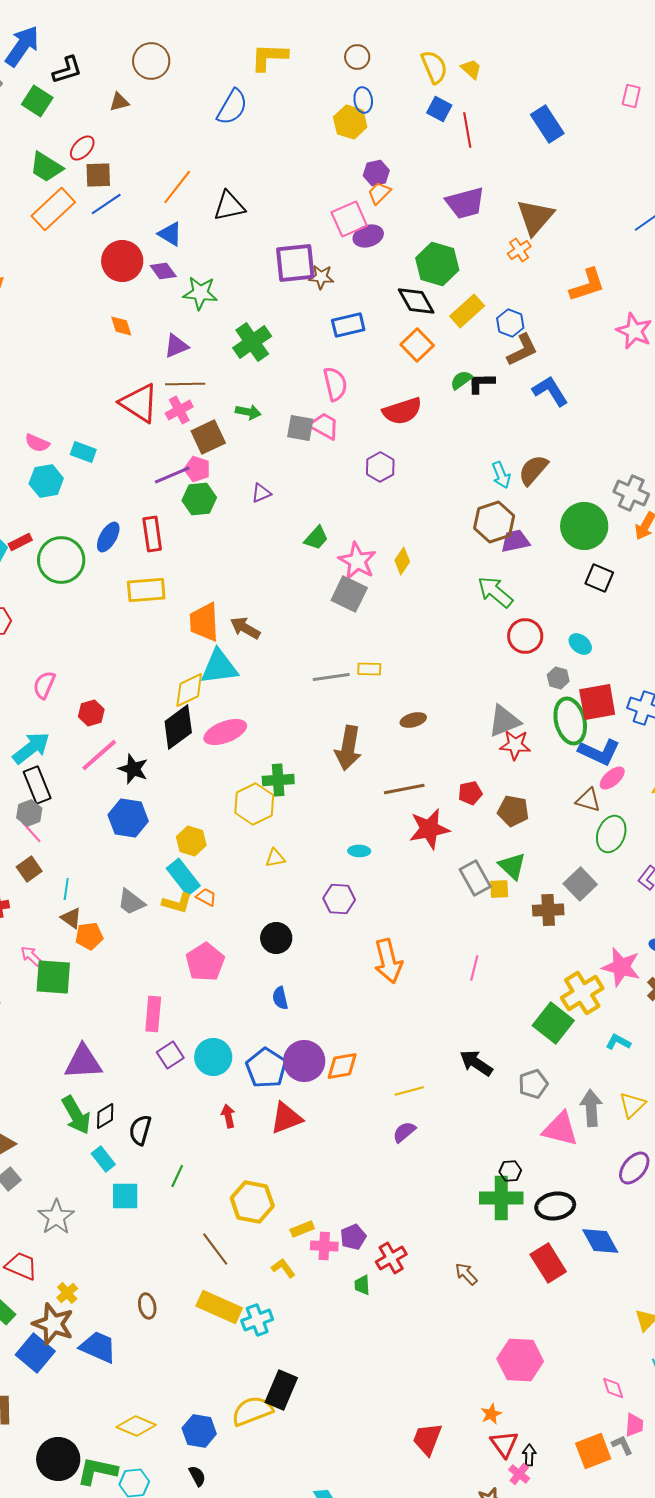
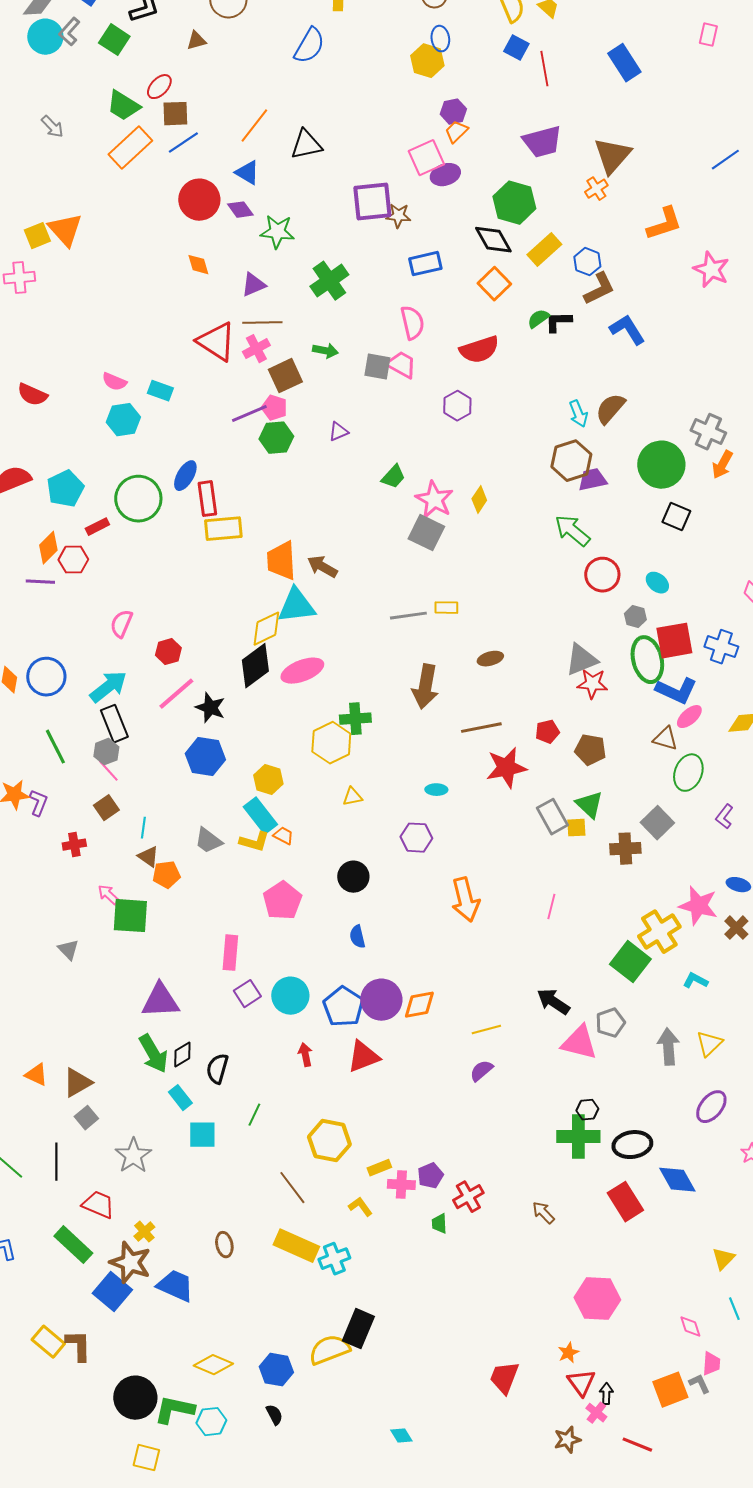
red rectangle: (152, 534) -> (207, 499), moved
red rectangle: (20, 542) -> (97, 527), moved
pink triangle: (560, 1129) -> (579, 1043), moved

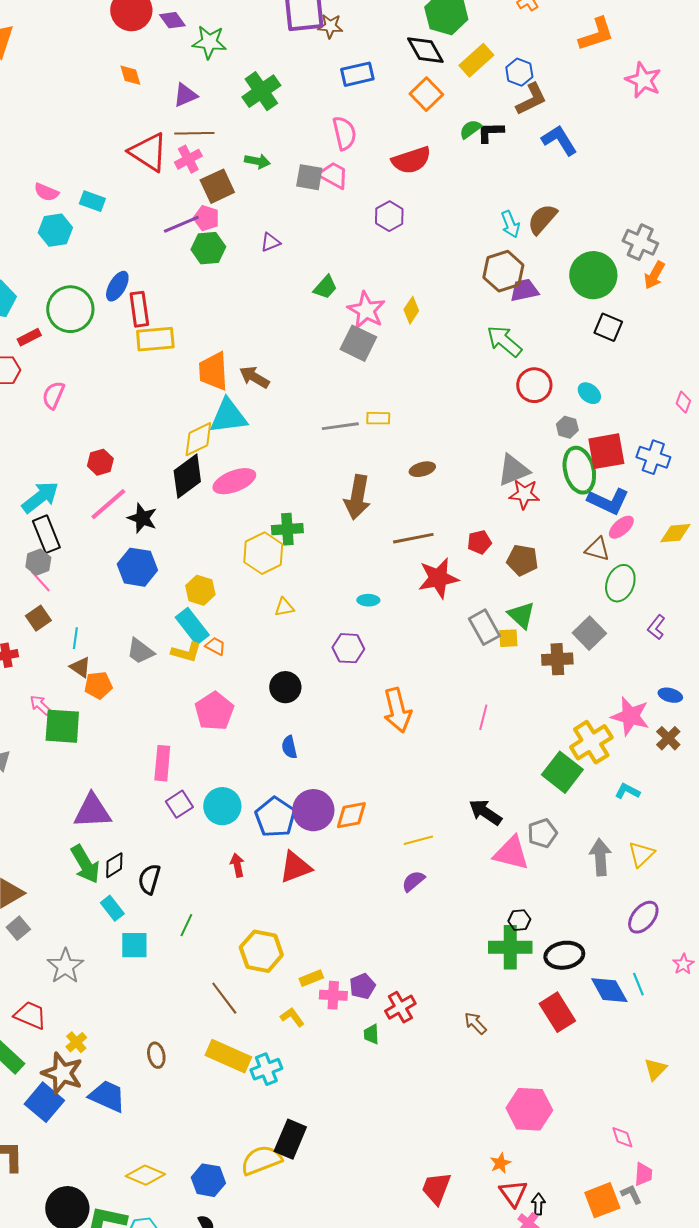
pink semicircle: (121, 624) -> (53, 395), moved
cyan line: (734, 1309) -> (638, 984), moved

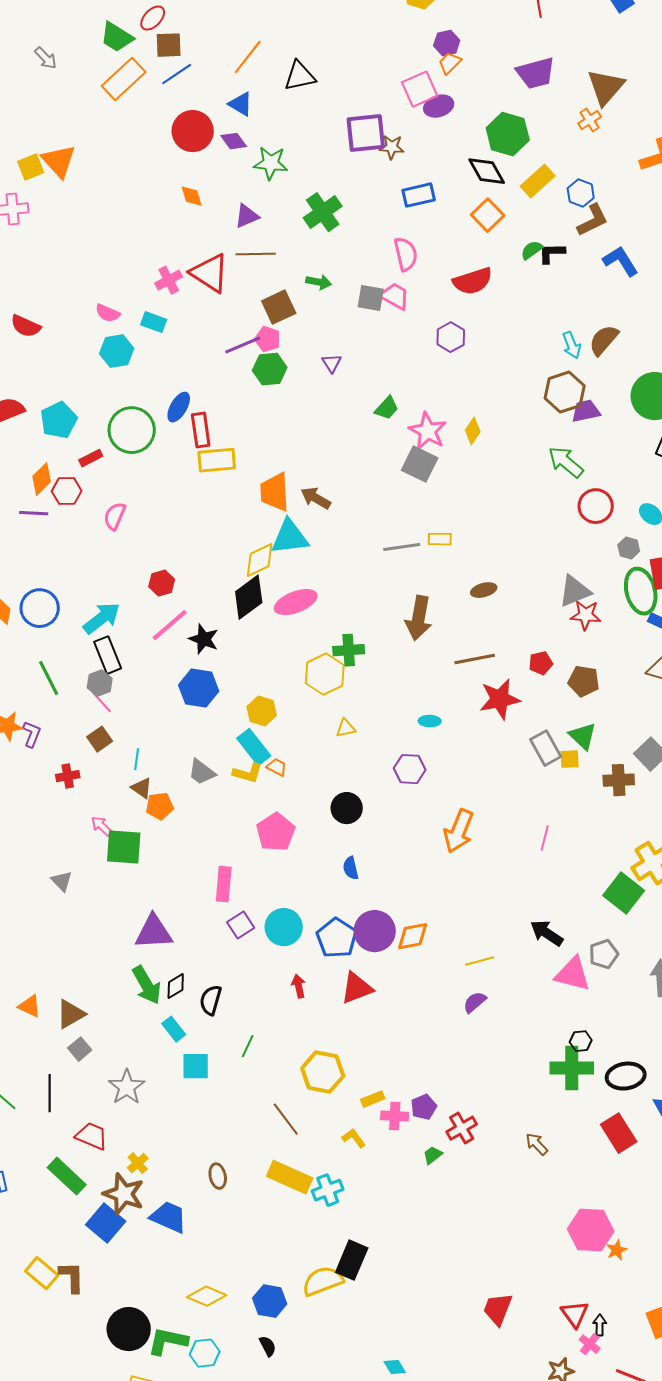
pink cross: (188, 159) -> (169, 280), moved
purple triangle: (270, 242) -> (332, 363), turned -40
orange arrow: (397, 710) -> (459, 831), turned 36
green trapezoid: (371, 1034) -> (433, 1155), turned 55
orange star: (500, 1163) -> (617, 1250), moved

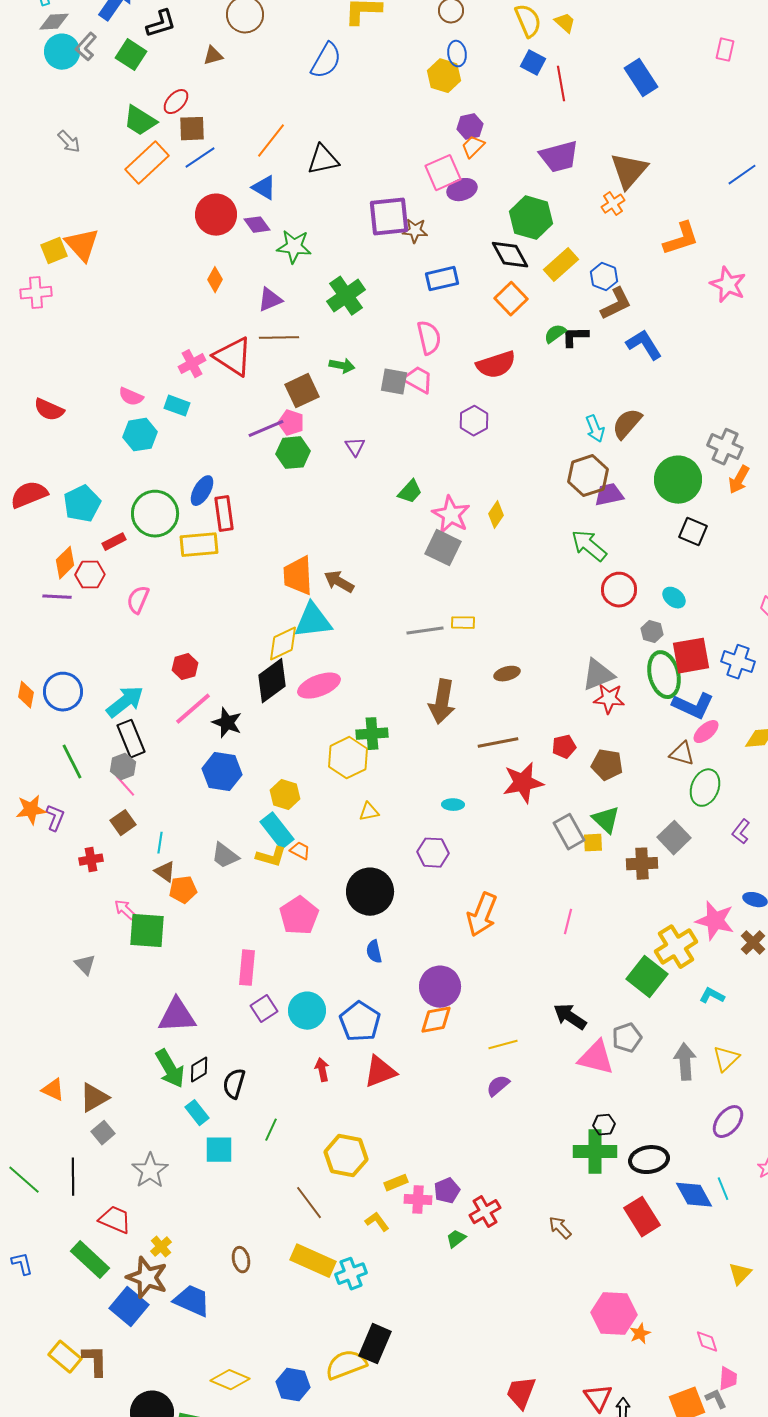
orange diamond: (192, 196) -> (215, 280), turned 45
yellow rectangle: (217, 460) -> (199, 545), moved
black circle: (347, 808) -> (370, 892), size x1.5
purple circle: (375, 931) -> (440, 987), moved

